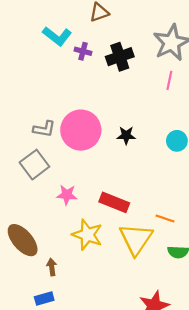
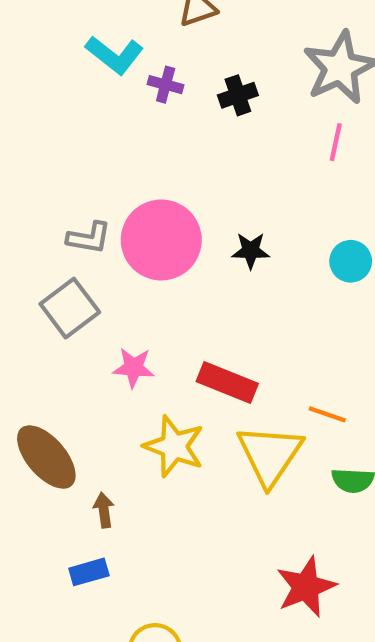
black cross: (120, 57) -> (238, 95), size x0.7

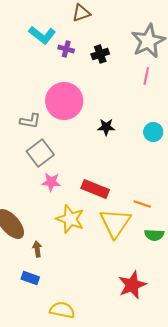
pink circle: (161, 240) -> (64, 101), moved
gray square: (70, 308) -> (40, 153), moved
blue rectangle: (89, 572) -> (30, 278), turned 36

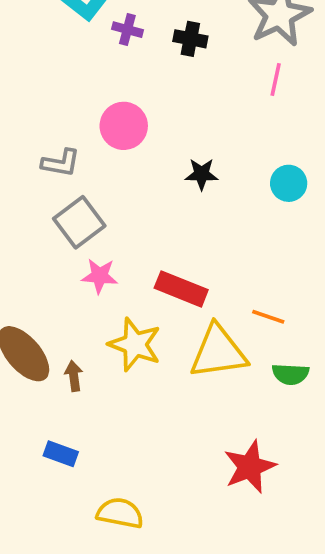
black cross: (100, 54) -> (190, 39), turned 30
pink circle: (64, 101) -> (124, 126), size x0.7
yellow triangle: (115, 223) -> (218, 352), turned 48
brown arrow: (37, 249) -> (74, 376), moved

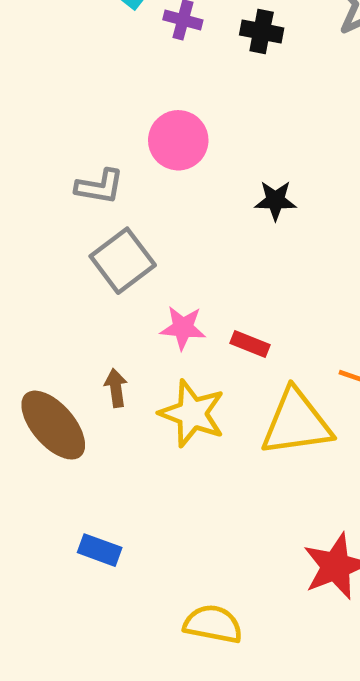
pink star: (100, 276) -> (183, 328), moved
red rectangle: (181, 289) -> (250, 344), size x0.6
brown arrow: (74, 376) -> (116, 388), moved
yellow semicircle: (120, 513) -> (213, 624), moved

